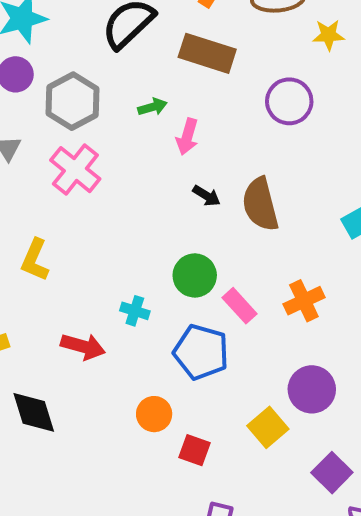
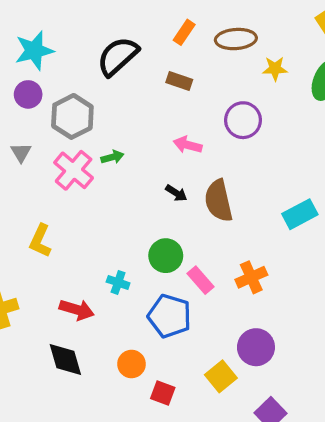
brown rectangle: (207, 53) -> (179, 81), size x0.6
green arrow: (153, 107) -> (112, 157), moved
pink arrow: (187, 137) -> (188, 145), moved, turned 88
black diamond: (34, 412) -> (65, 360), moved

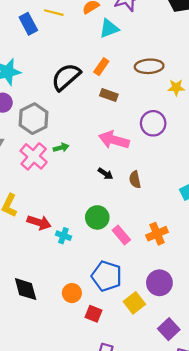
orange rectangle: (184, 32) -> (101, 67), moved
pink arrow: (188, 145) -> (114, 140), size x1.5
brown semicircle: (219, 201) -> (135, 180), size x0.6
red arrow: (77, 310) -> (39, 222), moved
blue pentagon: (170, 316) -> (107, 276), moved

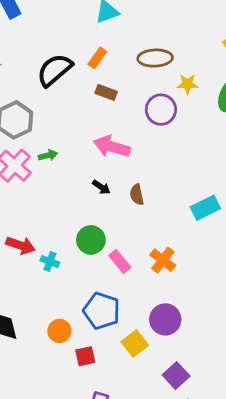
purple circle: (153, 123) -> (161, 110), moved
orange cross: (157, 234) -> (163, 260), turned -30
red square: (93, 314) -> (85, 356), turned -35

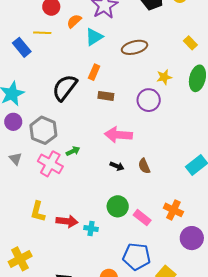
brown ellipse: (155, 58) -> (134, 47), moved
purple circle: (165, 319) -> (192, 238), moved

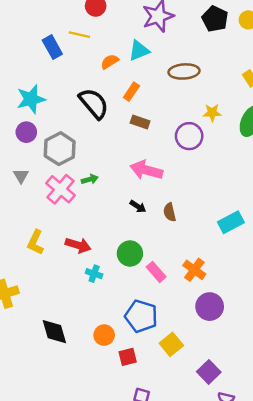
orange semicircle: (74, 21) -> (110, 62), moved
black semicircle: (65, 88) -> (94, 103), turned 92
red arrow: (67, 221) -> (78, 245), moved

